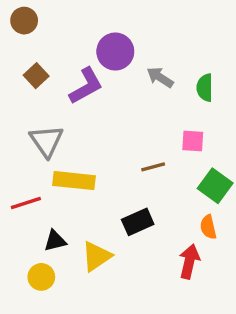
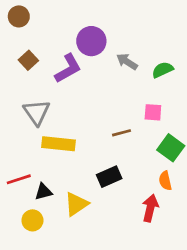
green semicircle: (205, 88) -> (163, 70), turned 65
red line: (26, 203) -> (19, 179), moved

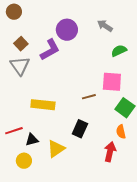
gray arrow: (127, 62) -> (105, 26), moved
gray triangle: (37, 112) -> (20, 66), moved
pink square: (153, 112) -> (112, 82), size x1.5
black rectangle: (109, 177) -> (80, 129), turned -42

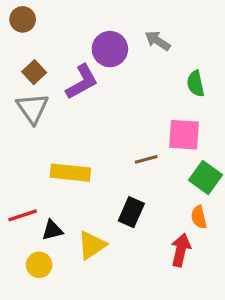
gray arrow: (105, 26) -> (158, 41), moved
green semicircle: (119, 51) -> (196, 84), turned -77

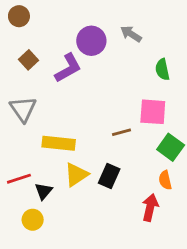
gray triangle: (33, 108) -> (23, 109), moved
black triangle: (52, 230) -> (44, 191), turned -36
yellow triangle: (92, 245) -> (76, 175), moved

